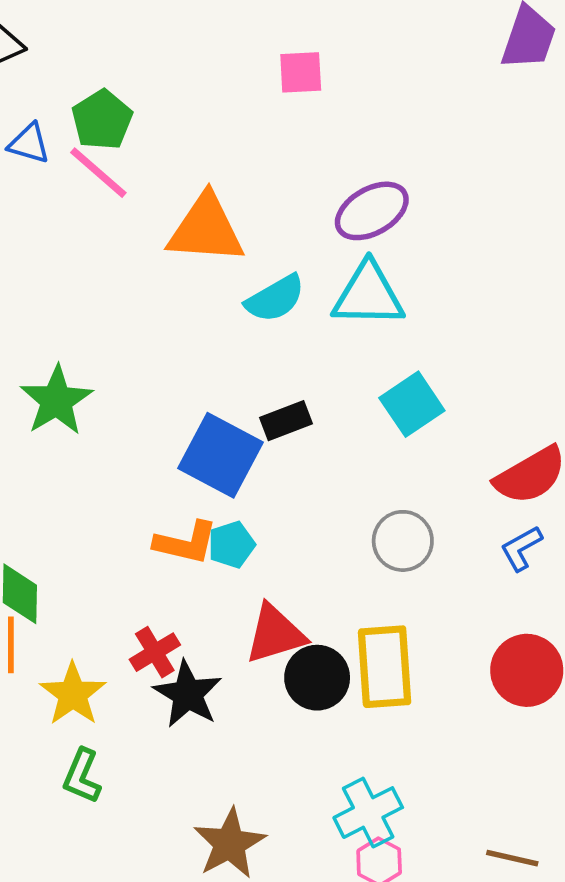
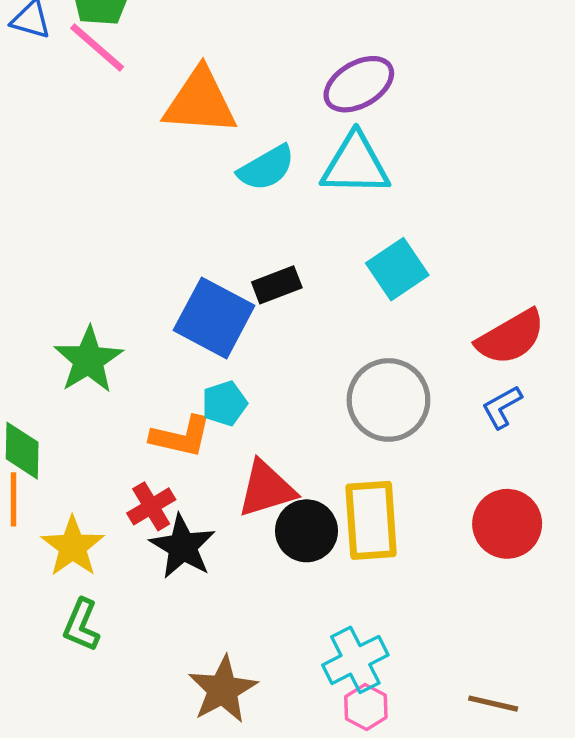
green star: (56, 401) -> (88, 360), moved
gray circle: (403, 541) -> (388, 400), size x1.4
orange L-shape: (186, 543) -> (181, 437), moved

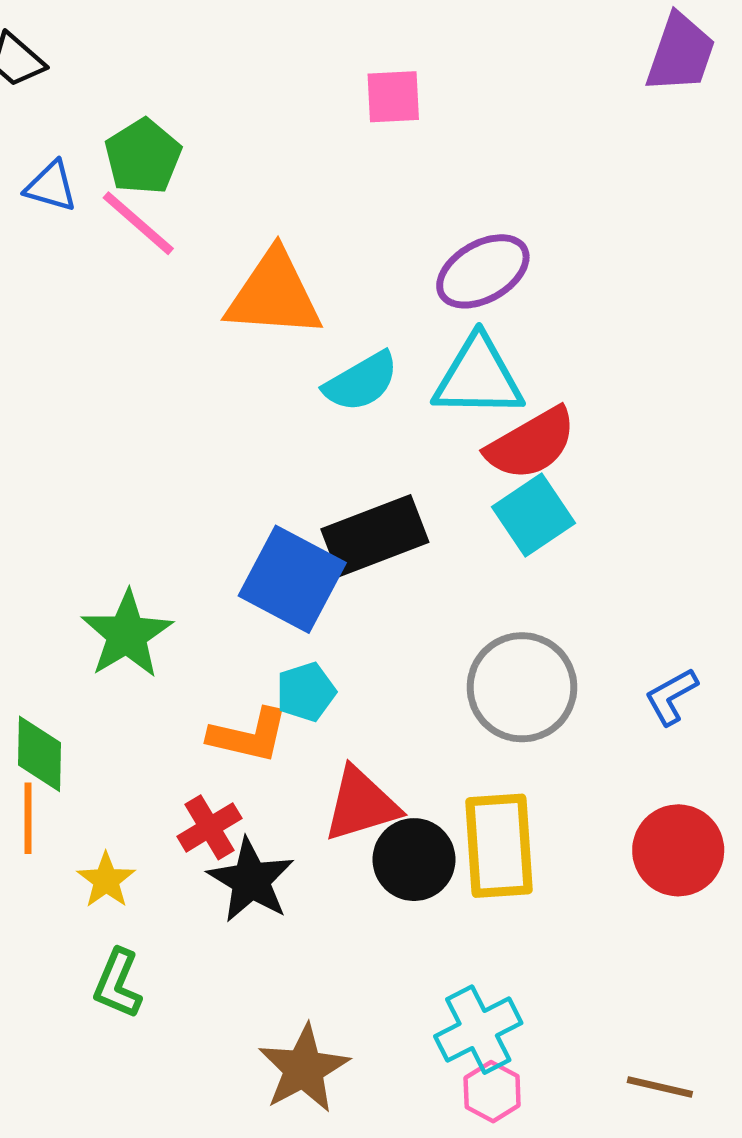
black rectangle: (277, 285) -> (375, 536), size x1.6
red semicircle: (511, 337) -> (531, 444), moved
yellow star: (73, 547) -> (106, 880), size x0.7

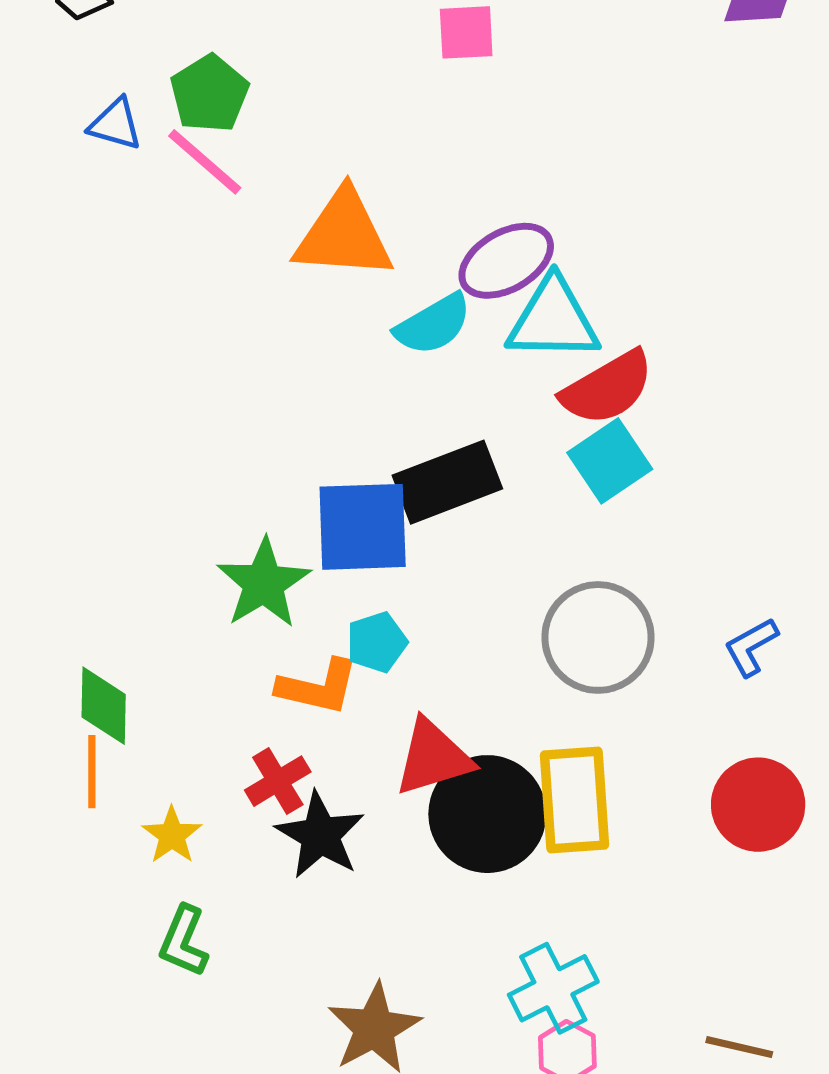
purple ellipse: (483, 271) -> (506, 261), moved
blue square: (292, 579) -> (363, 527), turned -30
green star: (127, 634) -> (264, 583), moved
black circle: (414, 860) -> (487, 814), size x1.4

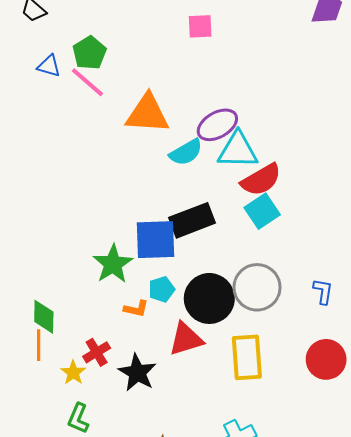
blue L-shape: (751, 647) -> (323, 291), turned 128
orange L-shape: (318, 687) -> (136, 309), size x0.7
red cross: (278, 781) -> (97, 352), moved
black circle: (487, 814) -> (209, 298), moved

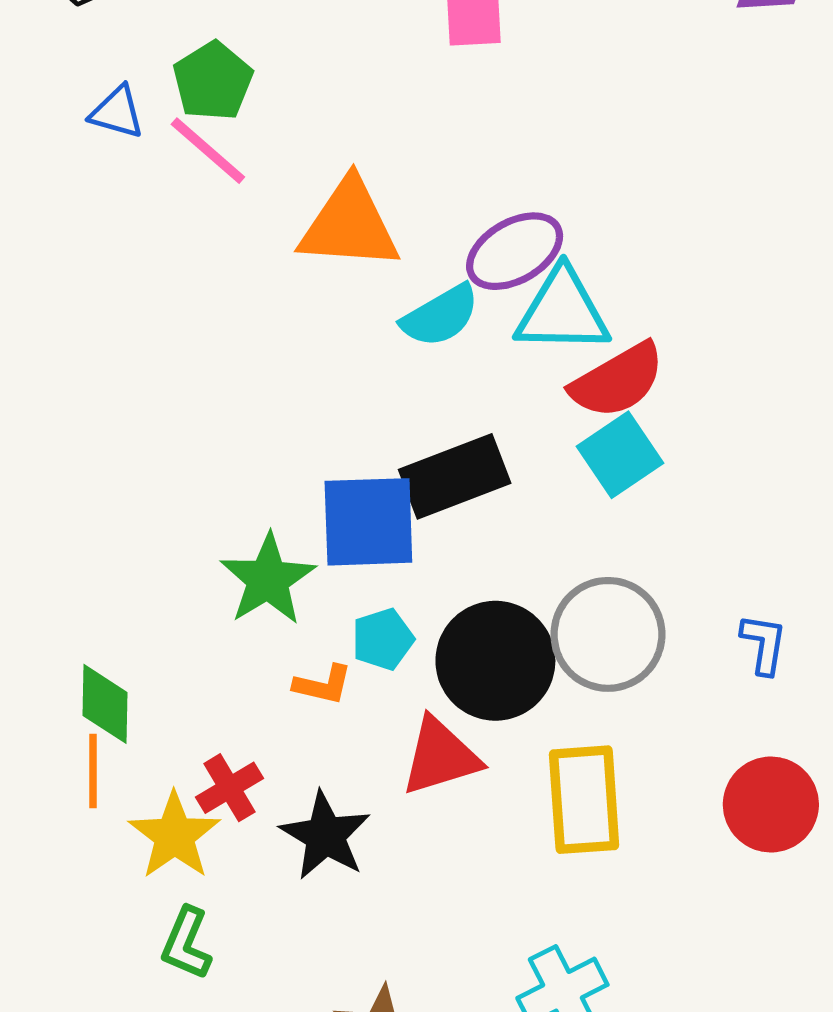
yellow star: (73, 373) -> (174, 836), size x1.5

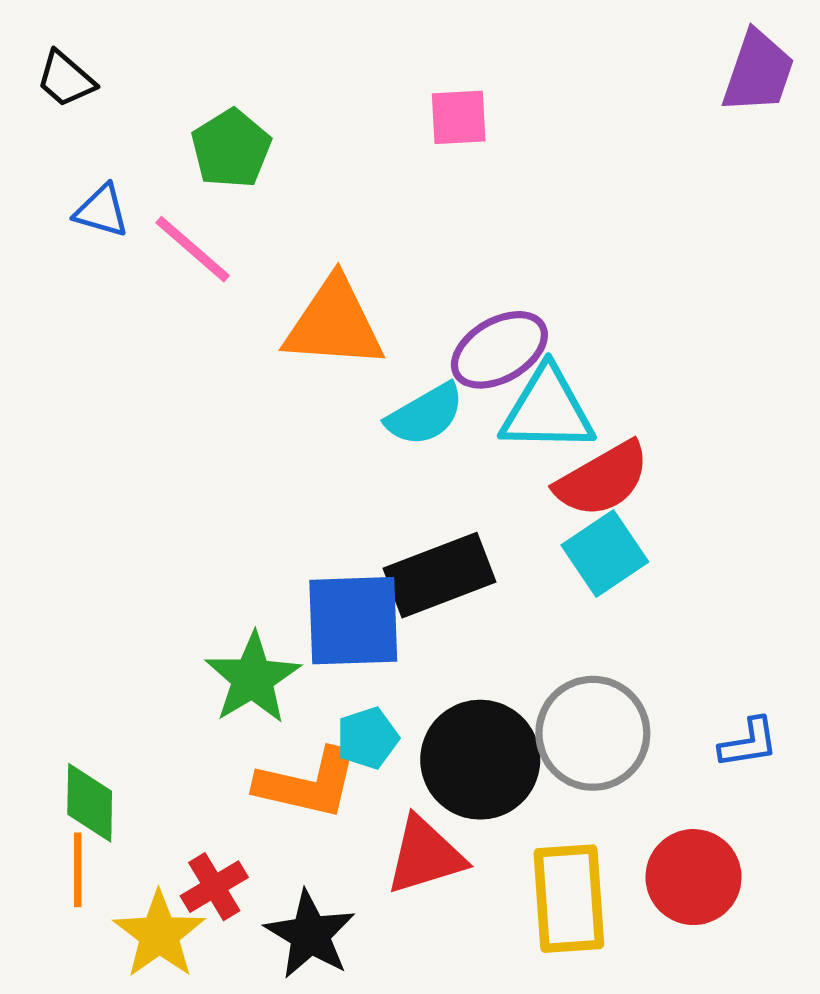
green pentagon: (213, 81) -> (231, 149), moved
blue L-shape: (764, 644) -> (749, 743), turned 72
orange L-shape: (323, 685) -> (308, 784), size x1.8
red circle: (771, 804) -> (694, 877), moved

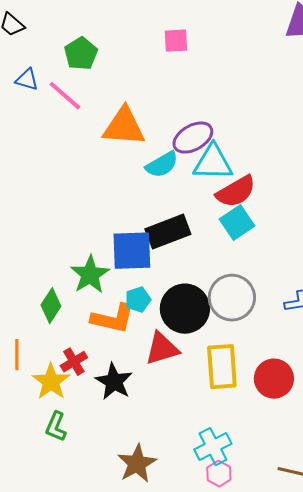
green diamond: (90, 803) -> (51, 306), moved, turned 32
red circle: (694, 877) -> (274, 379), moved

